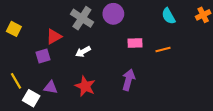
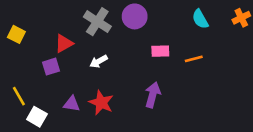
purple triangle: (51, 87) -> (72, 104), moved

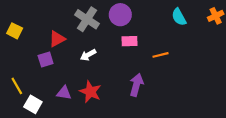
pink rectangle: (160, 51) -> (129, 41), moved
orange line: (194, 59) -> (160, 55), moved

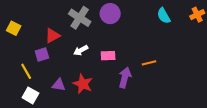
pink rectangle: (129, 41) -> (108, 56), moved
orange line: (160, 55) -> (149, 63), moved
yellow line: (17, 86) -> (26, 71), moved

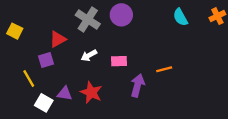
white square: (30, 95) -> (44, 103), moved

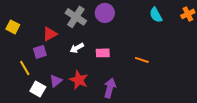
orange line: (164, 69) -> (142, 60), turned 32
purple arrow: (138, 85) -> (110, 88), moved
purple triangle: (65, 94) -> (56, 81), turned -48

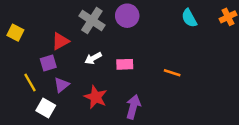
purple triangle: (56, 81) -> (62, 85), moved

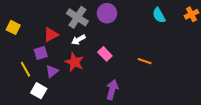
white arrow: (93, 58) -> (78, 40), moved
pink rectangle: (125, 64) -> (105, 54), turned 48
red star: (96, 97) -> (74, 62), moved

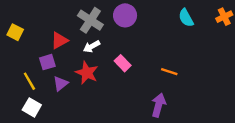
purple arrow: (112, 90) -> (159, 105), moved
white square: (39, 91) -> (32, 107), moved

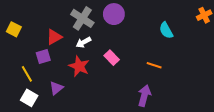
cyan semicircle: (186, 18) -> (166, 30), moved
purple triangle: (61, 84) -> (56, 88), moved

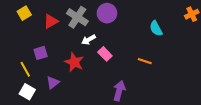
yellow square: (14, 29) -> (24, 13), moved, turned 32
red triangle: (54, 37) -> (51, 21), moved
white arrow: (83, 42) -> (89, 40), moved
purple arrow: (144, 96) -> (119, 91), moved

